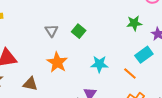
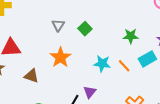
green star: (134, 23) -> (131, 36), moved
orange line: (130, 73) -> (124, 66), moved

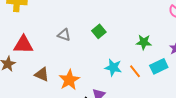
gray triangle: (58, 25) -> (64, 35), moved, turned -48
orange star: (60, 57) -> (69, 80), moved

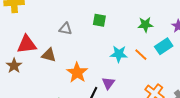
green square: (99, 31) -> (99, 20), turned -32
brown triangle: (42, 74) -> (49, 55), moved

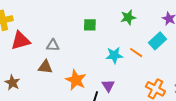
green star: (145, 25) -> (128, 17), moved
gray triangle: (65, 29) -> (53, 45), moved
red triangle: (27, 44) -> (21, 41), moved

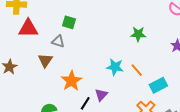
green square: (90, 25) -> (69, 22), moved
cyan rectangle: (157, 41) -> (158, 85), moved
brown triangle: (45, 67) -> (45, 60), turned 42

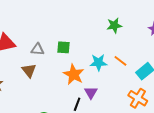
green square: (69, 22) -> (63, 47), moved
orange star: (71, 81) -> (74, 74), moved

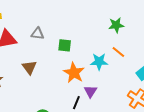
gray triangle: (38, 49) -> (38, 34), moved
orange line: (120, 61) -> (118, 52), moved

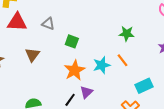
cyan star: (99, 62) -> (102, 65), turned -30

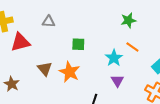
gray triangle: (48, 24) -> (49, 22), moved
orange star: (75, 70) -> (69, 72), moved
purple triangle: (86, 92) -> (117, 81), moved

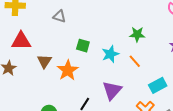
red triangle: (20, 42) -> (21, 41), moved
cyan star: (114, 58) -> (110, 54), moved
purple triangle: (117, 81) -> (112, 90), size x1.5

